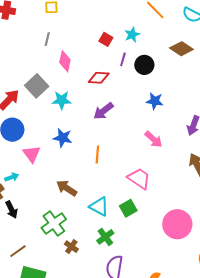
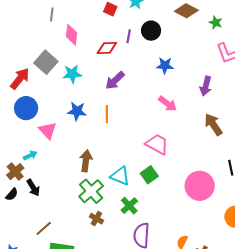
purple line: (123, 59) -> (129, 36), moved
orange line: (97, 155) -> (107, 114), moved
brown arrow: (67, 188) -> (86, 161), turned 70
green cross: (54, 223) -> (91, 191), moved

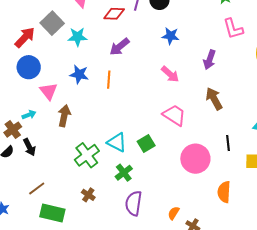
pink trapezoid: (157, 144) -> (174, 115), moved
brown arrow: (86, 161) -> (64, 116), moved
brown cross: (96, 219) -> (88, 195), moved

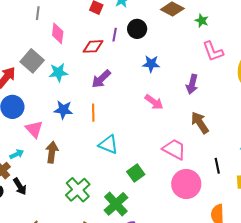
pink trapezoid: (174, 115) -> (174, 149), moved
cyan triangle: (117, 142) -> (108, 144), moved
green cross: (124, 173) -> (116, 204), size x1.4

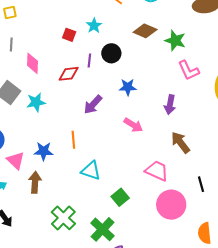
green star: (202, 21) -> (175, 41), size x1.5
purple arrow: (101, 79) -> (93, 105), moved
blue star: (63, 110) -> (44, 151), moved

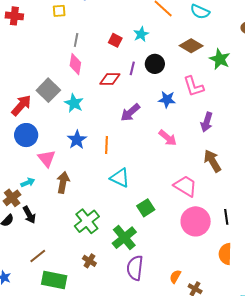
gray line: (11, 45) -> (76, 40), moved
pink L-shape: (189, 70) -> (194, 86), moved
cyan star: (36, 102) -> (74, 103), turned 30
blue star: (44, 151) -> (77, 140), moved, turned 30
black line: (201, 184) -> (226, 217), moved

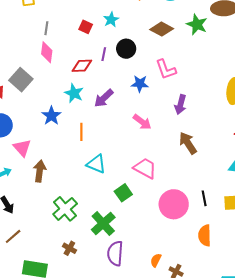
green star: (220, 59) -> (197, 24), moved
cyan star: (74, 103) -> (74, 93), moved
blue star: (77, 140) -> (51, 116), moved
pink trapezoid: (185, 186) -> (145, 168), moved
brown line: (38, 256) -> (13, 236), moved

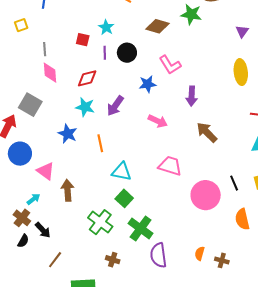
purple line: (104, 54) -> (105, 53), moved
green square: (123, 193) -> (124, 198), moved

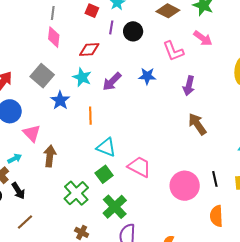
blue star: (148, 84) -> (147, 76), moved
gray square: (30, 105) -> (42, 76), moved
pink arrow: (158, 121) -> (203, 38), moved
pink trapezoid: (170, 166) -> (139, 167), moved

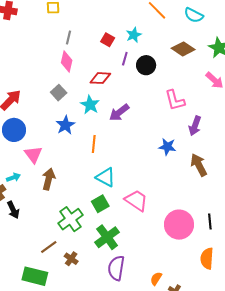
pink L-shape: (173, 51) -> (175, 100), moved
gray square: (42, 76) -> (59, 93), moved, size x0.7
blue star: (147, 76) -> (167, 147), moved
brown line: (25, 222) -> (49, 247), moved

